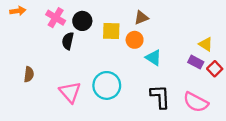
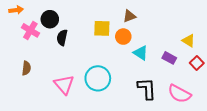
pink cross: (56, 18) -> (30, 30), moved
black circle: (82, 21) -> (50, 19), moved
purple rectangle: (196, 62) -> (169, 58), moved

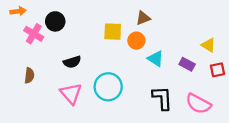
black semicircle: (62, 38) -> (72, 62), moved, turned -119
red square: (197, 63) -> (217, 70), turned 32

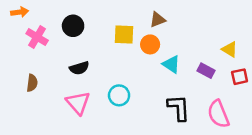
black circle: (55, 21) -> (73, 26), moved
cyan circle: (108, 87) -> (119, 95), size x0.7
pink semicircle: (198, 104) -> (218, 114), turned 40

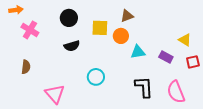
black circle: (73, 26) -> (69, 18), moved
cyan triangle: (171, 64) -> (138, 52), turned -42
black semicircle: (79, 68) -> (72, 46), moved
pink triangle: (78, 103) -> (55, 94), moved

